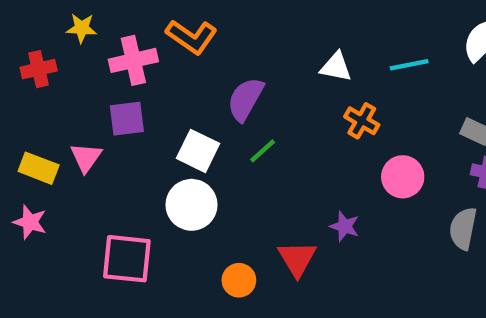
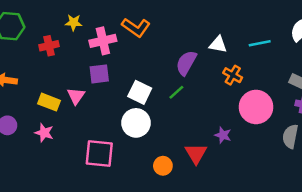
purple semicircle: (245, 99) -> (186, 63), moved
pink circle: (403, 177) -> (256, 107), size x1.4

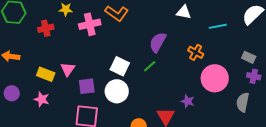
white triangle: (218, 45) -> (184, 12), moved
purple square: (99, 74) -> (87, 86), moved

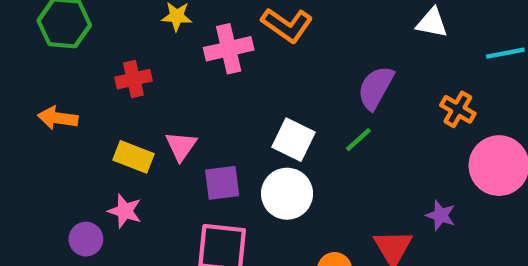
red cross: (46, 28) -> (133, 79), moved
purple circle: (12, 93) -> (86, 239), moved

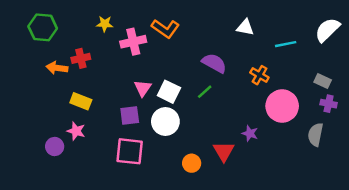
purple semicircle: (376, 88) -> (214, 63), turned 90
orange arrow: (58, 118) -> (57, 68), moved
pink triangle: (181, 146) -> (143, 88), moved

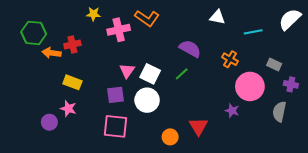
green hexagon: (43, 27) -> (34, 33), moved
gray rectangle: (323, 81) -> (274, 64), moved
purple star: (250, 133) -> (232, 111), moved

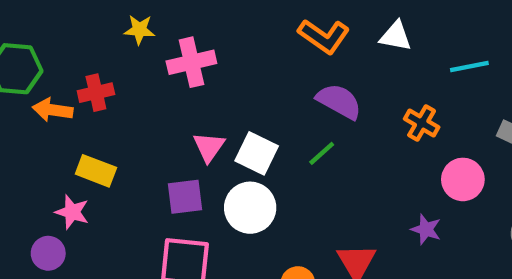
orange L-shape: (147, 18) -> (324, 36), moved
pink circle: (250, 86) -> (463, 179), size x0.7
pink star: (68, 109) -> (72, 212), moved

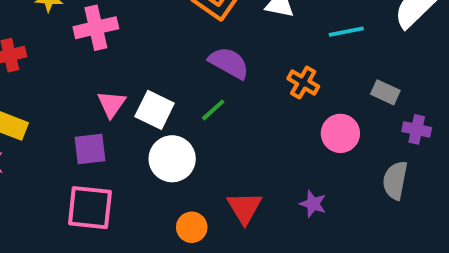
white circle: (250, 208) -> (172, 159), moved
purple star: (426, 229) -> (313, 204), moved

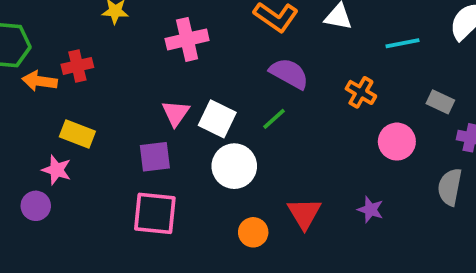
pink cross: (96, 28) -> (187, 39), moved

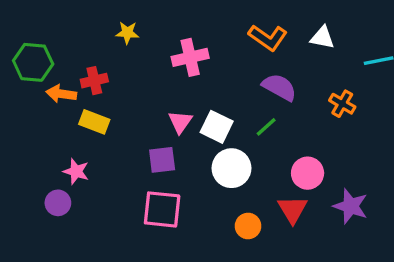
yellow rectangle: (77, 134) -> (94, 122), moved
pink circle: (397, 142) -> (308, 173), moved
purple star: (370, 210) -> (350, 206), size x1.5

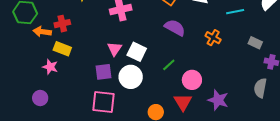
green line: (266, 127) -> (169, 65), moved
white circle: (231, 168) -> (131, 77), moved
pink star: (76, 171) -> (50, 67), moved

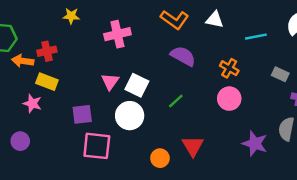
purple square: (103, 72) -> (82, 114), moved
pink circle: (192, 80) -> (229, 99), moved
purple star: (218, 100) -> (255, 144), moved

